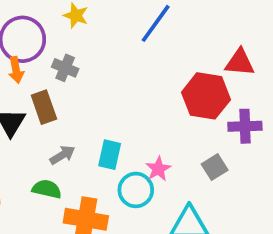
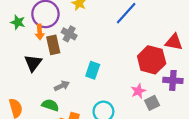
brown rectangle: (44, 107) -> (53, 45), moved
cyan rectangle: (110, 155) -> (93, 70), moved
pink star: (158, 169) -> (138, 91), moved

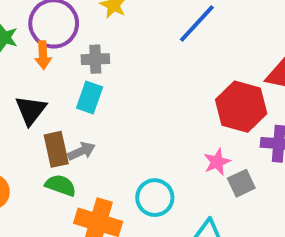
gray cross: (69, 34) -> (95, 59), turned -32
brown rectangle: (53, 45) -> (56, 149), moved
cyan rectangle: (93, 70) -> (90, 97), moved

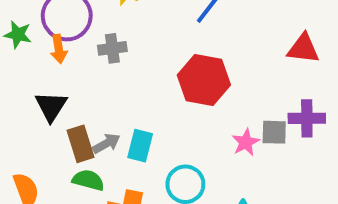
cyan rectangle: (90, 97) -> (140, 146), moved
red hexagon: (241, 107) -> (204, 80), moved
gray square: (241, 183) -> (274, 132), moved, turned 32

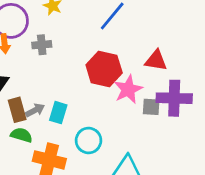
red triangle: (303, 48) -> (156, 60), moved
purple cross: (307, 118) -> (174, 98), size x1.4
pink star: (246, 142) -> (128, 89), moved, size x1.5

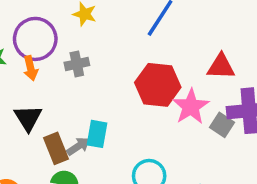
gray square: (151, 107) -> (222, 125), turned 36
cyan rectangle: (58, 113) -> (97, 134), moved

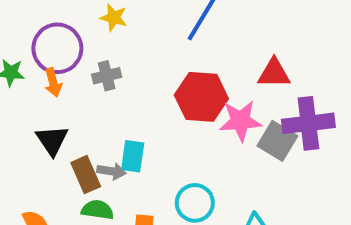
pink star: (191, 107) -> (241, 121), turned 30
gray square: (222, 125) -> (277, 141), size x1.4
gray arrow: (78, 146) -> (111, 171), turned 45

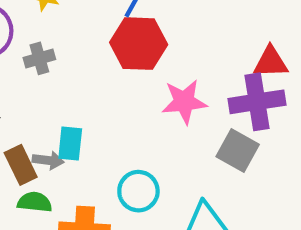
red triangle: (274, 73) -> (271, 62), moved
red hexagon: (201, 97) -> (139, 44), moved
gray square: (277, 141) -> (238, 151), moved

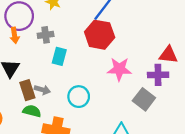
purple cross: (257, 102) -> (158, 75), size x0.7
cyan rectangle: (70, 144) -> (59, 56), moved
cyan circle: (138, 191) -> (79, 97), moved

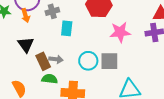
gray square: (144, 99) -> (109, 61), moved, turned -30

